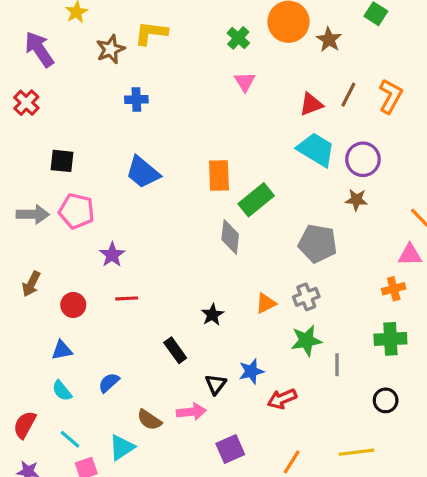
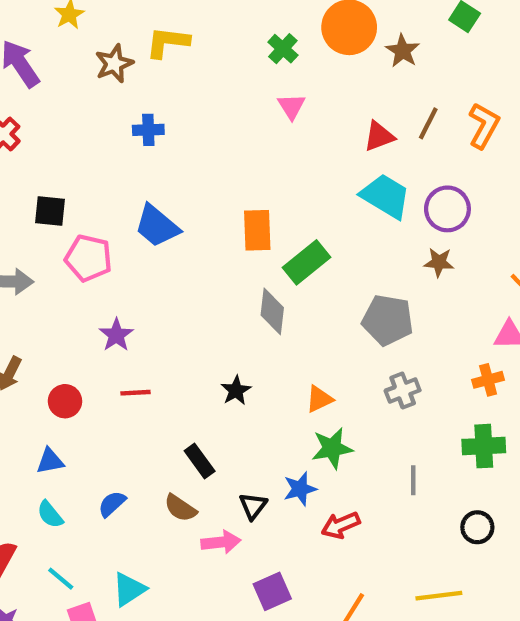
pink pentagon: (77, 211) -> (88, 258), moved
gray cross: (306, 297) -> (403, 391), moved
black star: (212, 315) -> (236, 391), moved
green star: (306, 341) -> (332, 448), moved
brown semicircle: (149, 420) -> (180, 508), moved

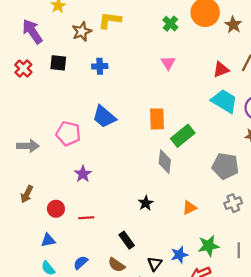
pink triangle: (291, 106) -> (168, 63), moved
black square: (50, 211) -> (58, 63), moved
red line: (135, 393) -> (86, 218), moved
green star: (332, 448) -> (209, 246), moved

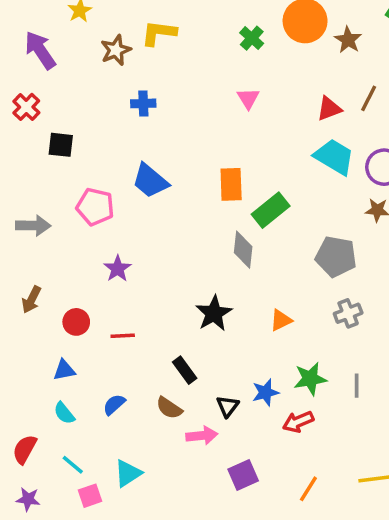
black square: (58, 63) -> (61, 145), moved
black star: (146, 203) -> (214, 313), size x1.5

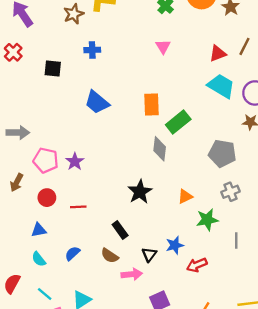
black square: (61, 145) -> (53, 69), moved
pink pentagon: (95, 207) -> (46, 160), moved
green star: (310, 379) -> (207, 220), moved

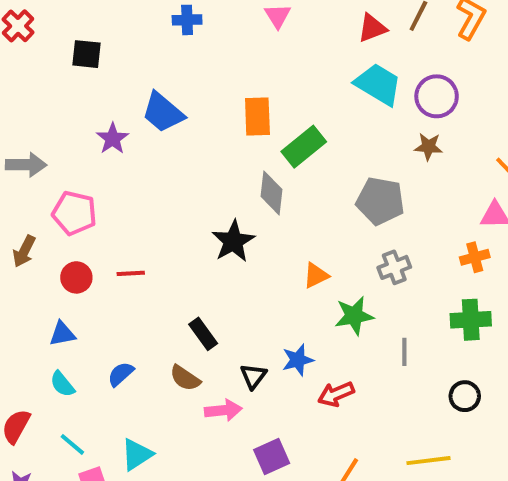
blue cross: (92, 50) -> (187, 20), moved
purple star: (75, 162) -> (113, 139), moved
black star: (140, 192) -> (233, 241), moved
red line: (78, 207) -> (131, 273), moved

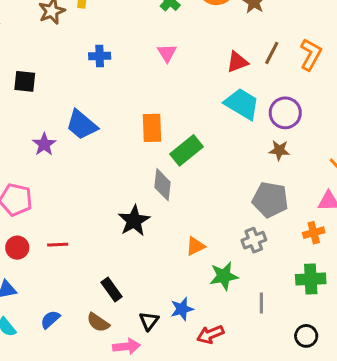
gray pentagon: (380, 201) -> (270, 200), moved

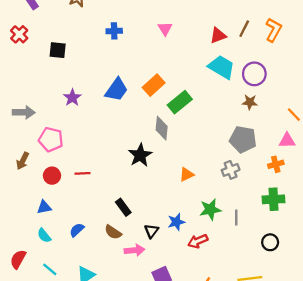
blue trapezoid: (82, 125) -> (116, 90), moved, turned -95
orange rectangle: (152, 128) -> (154, 85), turned 50
green star: (224, 276) -> (210, 210), moved

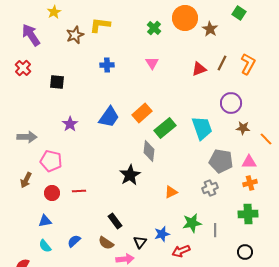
cyan trapezoid: (222, 67) -> (202, 128), moved, turned 40
brown star: (250, 102) -> (243, 128), moved
pink triangle: (287, 141) -> (249, 162), moved

